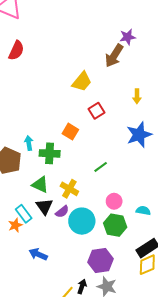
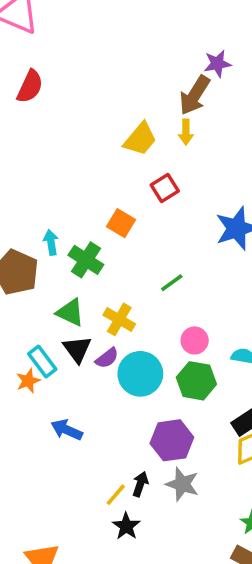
yellow arrow: (137, 96) -> (186, 132), moved
green cross: (50, 153) -> (86, 260), turned 30

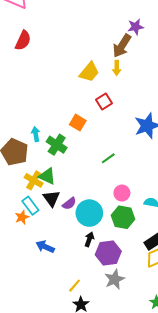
yellow cross: (119, 319) -> (34, 180), moved
black arrow: (140, 484) -> (89, 239), moved
gray star: (182, 484) -> (115, 279), turned 30

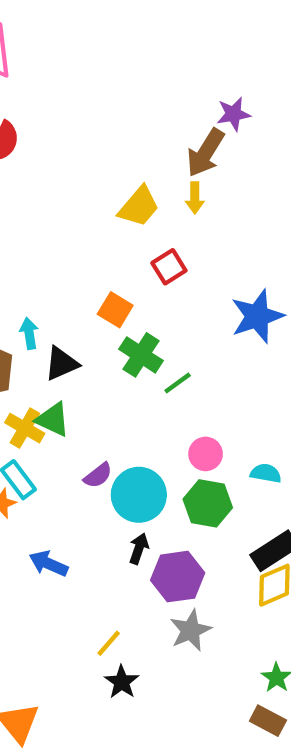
green cross: (57, 145) -> (141, 355), moved
black triangle: (51, 198) -> (61, 364), moved, turned 42

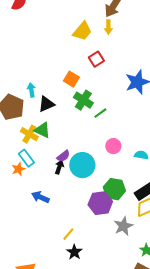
green hexagon: (208, 503) -> (114, 189), moved
black arrow: (139, 549) -> (59, 167), moved
gray star: (190, 630) -> (123, 226), moved

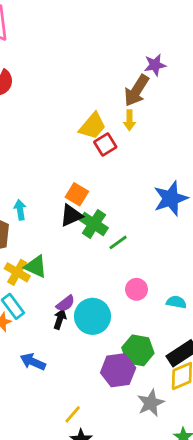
red square: (96, 59) -> (105, 144), moved
black triangle: (46, 104) -> (71, 215), moved

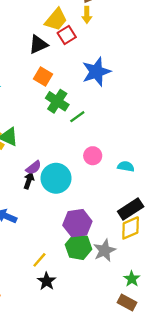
blue star: (171, 198) -> (96, 72), moved
black triangle: (71, 215) -> (38, 44), moved
green hexagon: (138, 350) -> (78, 247), moved

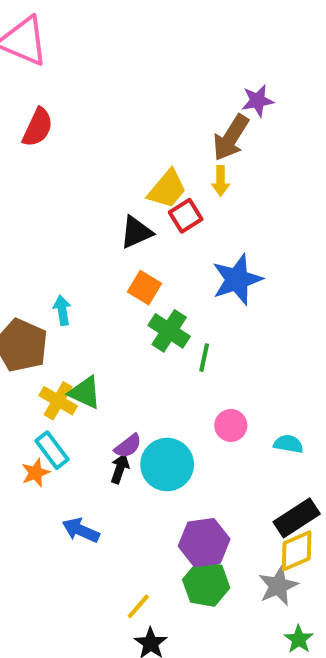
green line: (77, 117) -> (204, 358), turned -42
gray star: (105, 250) -> (278, 586), moved

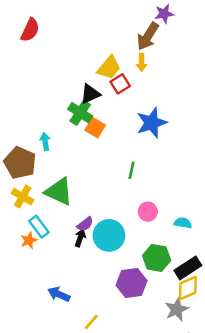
green cross: (169, 331) -> (80, 113), moved
green triangle: (85, 393) -> (59, 192), size x1.4
yellow cross: (58, 401) -> (23, 197), moved
blue arrow: (81, 530) -> (59, 294), moved
green hexagon: (206, 584) -> (157, 258), moved

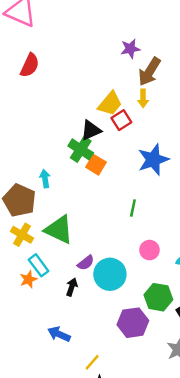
purple star: (164, 14) -> (130, 49), moved
black arrow: (80, 238) -> (72, 287), moved

